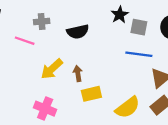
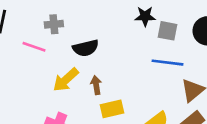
black star: (120, 15) -> (145, 16), turned 30
black semicircle: (78, 32) -> (86, 48), moved

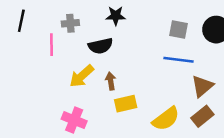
black star: (145, 16) -> (116, 16), moved
pink line: (34, 47) -> (52, 45), turned 70

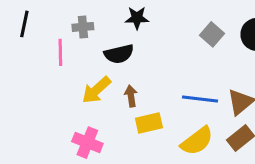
gray square: (178, 30) -> (212, 34), turned 30
blue line: (178, 60) -> (200, 99), moved

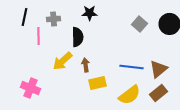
black line: (24, 24) -> (25, 17), moved
black semicircle: (119, 54) -> (78, 37), turned -78
pink cross: (87, 143) -> (31, 88), moved

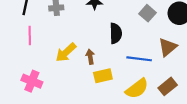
pink line: (39, 36) -> (30, 36), moved
black semicircle: (78, 37) -> (116, 33), moved
brown triangle: (159, 69) -> (168, 47), moved

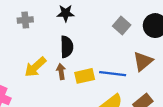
black semicircle: (116, 33) -> (67, 47), moved
yellow rectangle: (103, 76) -> (85, 76), moved

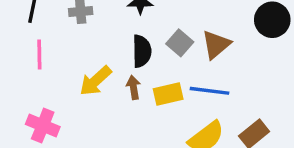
gray square: (122, 26) -> (180, 43), moved
brown triangle: (143, 61) -> (216, 45), moved

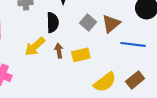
black semicircle: (142, 51) -> (53, 23), moved
blue line: (209, 91) -> (133, 44), moved

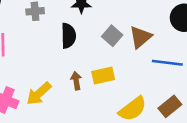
yellow arrow: (35, 47) -> (39, 94), moved
brown arrow: (59, 51) -> (76, 81), moved

